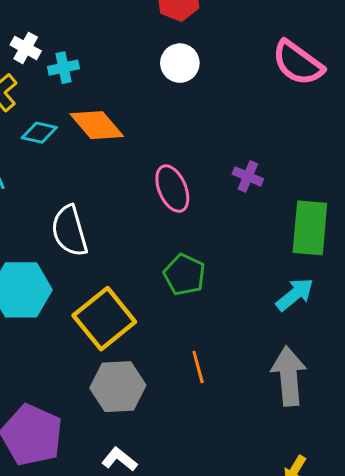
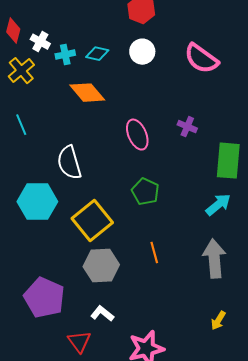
pink semicircle: (298, 63) -> (201, 59), moved
cyan diamond: (39, 133) -> (97, 54), moved

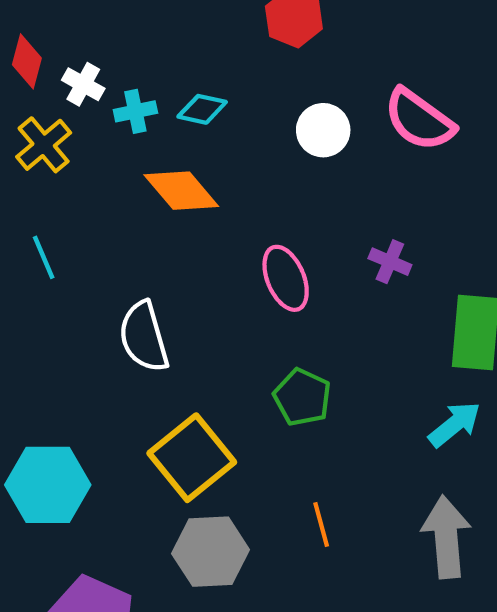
white circle: (142, 52) -> (323, 130), moved
cyan hexagon: (37, 202) -> (48, 485), moved

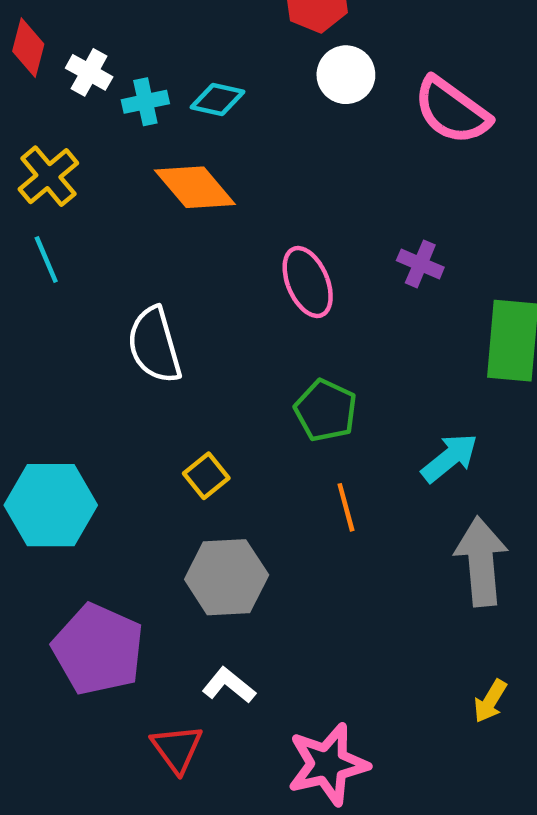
white circle: (323, 130) -> (346, 75), moved
yellow cross: (44, 145) -> (48, 176), moved
cyan arrow: (455, 424) -> (450, 458), moved
yellow square: (192, 458) -> (206, 476), size x0.5
orange line: (321, 524) -> (346, 507), moved

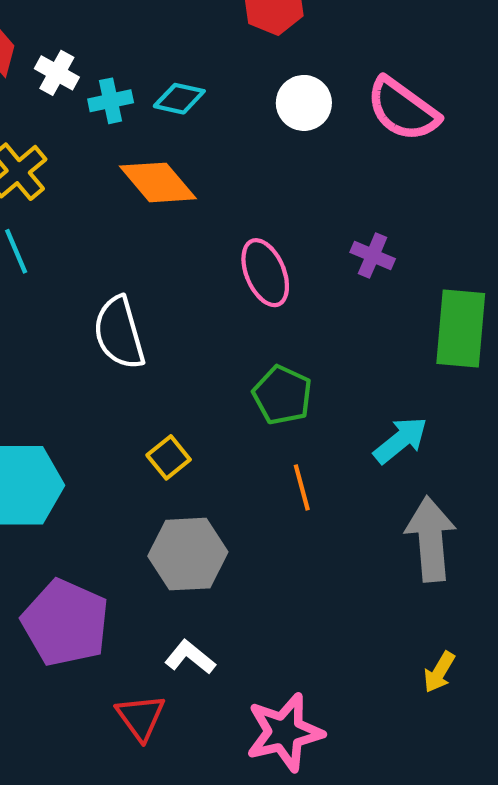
white circle: (346, 75) -> (304, 103), moved

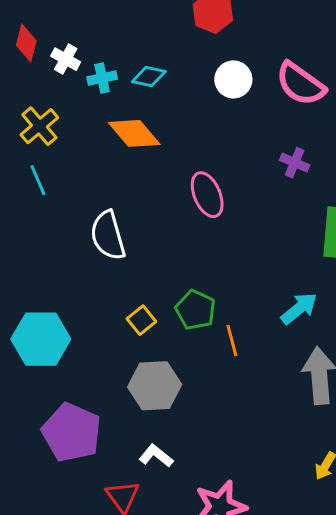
purple cross: (373, 255) -> (295, 163), moved
green pentagon: (282, 395) -> (195, 310), moved

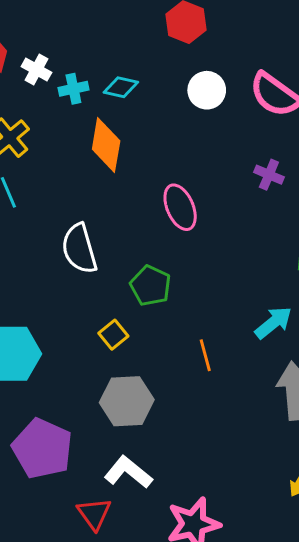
orange diamond: (134, 133) -> (106, 145), turned 50
green pentagon: (195, 310) -> (150, 286), moved
white L-shape: (156, 456) -> (128, 472), size x1.4

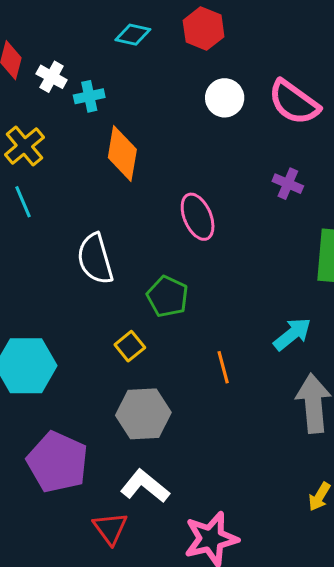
cyan diamond: (121, 87) -> (133, 35), moved

